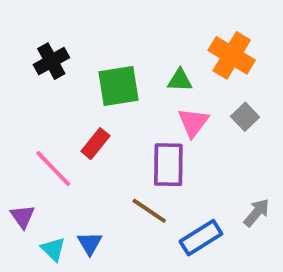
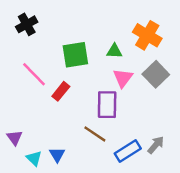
black cross: (51, 61) -> (27, 24), moved
gray square: (245, 117) -> (156, 74), size x1.5
pink line: (53, 169) -> (34, 74), moved
gray arrow: (257, 213) -> (156, 145), moved

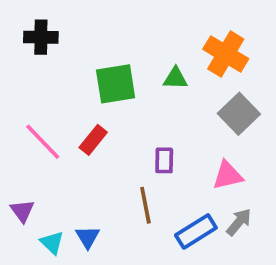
black cross: (27, 24) -> (41, 37), turned 30
pink line: (34, 74) -> (43, 142), moved
pink triangle: (123, 78) -> (228, 175), moved, turned 40
purple rectangle: (107, 105) -> (164, 160), size x0.6
brown line: (95, 134) -> (145, 205), turned 45

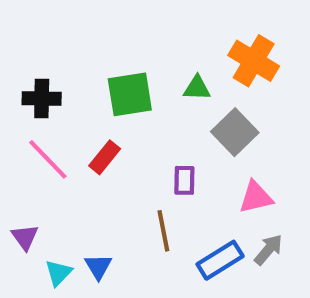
black cross: (41, 37) -> (42, 99), moved
gray square: (239, 114) -> (235, 132), moved
cyan triangle: (52, 243) -> (58, 273), turned 30

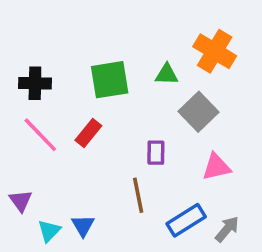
gray arrow: (268, 250) -> (227, 229), moved

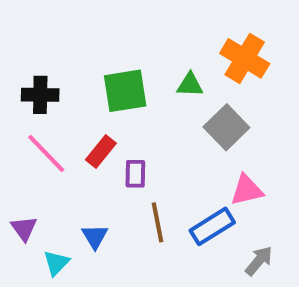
purple rectangle: (156, 153) -> (135, 174), moved
blue rectangle: (186, 220) -> (212, 226), moved
blue triangle: (83, 226) -> (95, 237), moved

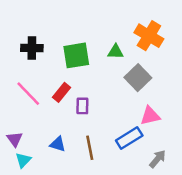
black cross: (40, 95) -> (32, 48), moved
brown line: (158, 222) -> (90, 148), moved
blue triangle: (95, 237) -> (58, 144), turned -42
cyan triangle: (56, 263) -> (23, 160), moved

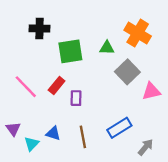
black cross: (32, 48) -> (40, 28), moved
pink triangle: (150, 116) -> (151, 91), moved
cyan triangle: (23, 160) -> (32, 144), moved

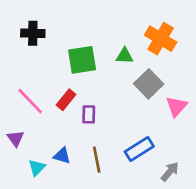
black cross: (40, 28) -> (33, 33), moved
pink triangle: (151, 91) -> (176, 106), turned -36
purple triangle: (13, 129) -> (16, 138), moved

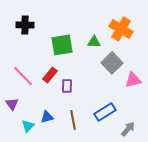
pink triangle: (176, 106) -> (133, 80), turned 36
blue triangle: (62, 156) -> (47, 117), turned -32

